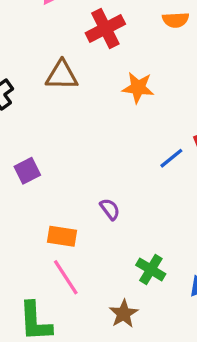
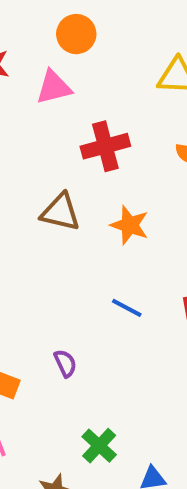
brown triangle: (62, 75) -> (61, 212), moved
blue line: (171, 158) -> (127, 308), moved, turned 55

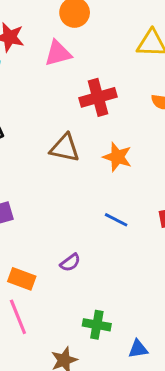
purple semicircle: (65, 363) -> (70, 263), turned 80
green cross: (99, 446) -> (97, 325), turned -32

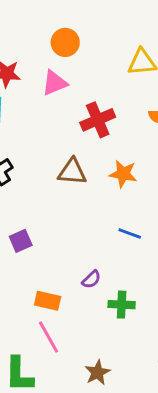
green cross: (97, 325) -> (122, 305), moved

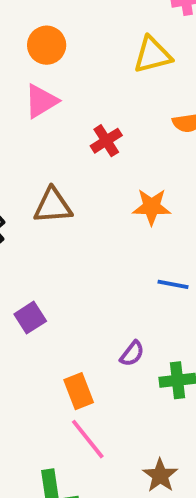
red cross: (98, 120) -> (106, 141), size x0.7
brown triangle: (72, 172) -> (53, 206), moved
orange rectangle: (48, 301) -> (79, 391), turned 65

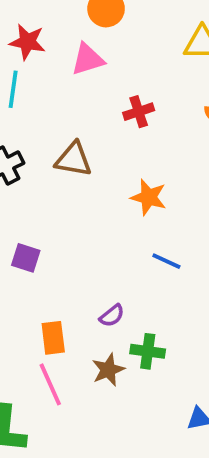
orange star: (152, 207) -> (149, 197), moved
purple square: (30, 318) -> (26, 258), turned 36
brown star: (160, 475) -> (108, 370), moved

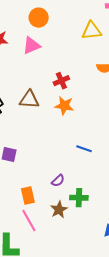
red cross: (139, 112) -> (61, 81), moved
orange star: (149, 197) -> (64, 106), moved

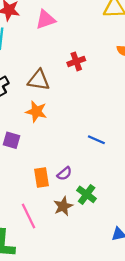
orange star: (64, 106) -> (36, 112), moved
orange rectangle: (28, 196) -> (42, 177), moved
green cross: (79, 198) -> (87, 194), turned 30

